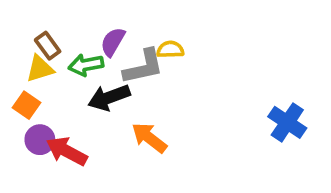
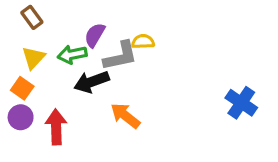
brown rectangle: (48, 46) -> (32, 17), moved
yellow triangle: (40, 69) -> (33, 58), turned -30
purple circle: (40, 140) -> (21, 117), moved
red arrow: (67, 151) -> (56, 127), turned 60

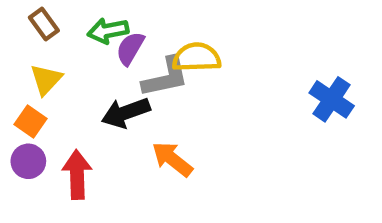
yellow semicircle: (143, 42) -> (197, 57), size x1.5
green arrow: (72, 54) -> (108, 31), moved
blue cross: (241, 103) -> (332, 99), moved

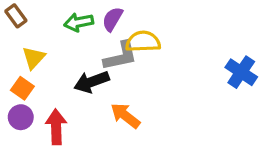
brown rectangle: (44, 24) -> (16, 16), moved
purple semicircle: (130, 48) -> (112, 19), moved

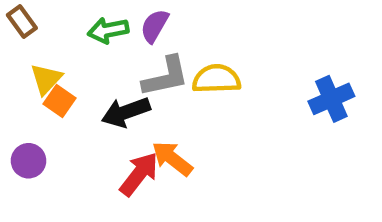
yellow semicircle: (143, 42) -> (216, 79), moved
blue cross: (241, 72) -> (331, 99), turned 32
orange square: (22, 88) -> (59, 101), moved
red arrow: (56, 127) -> (139, 174), moved, turned 40

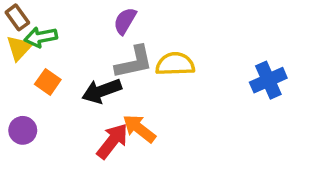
green arrow: (108, 30) -> (41, 37), moved
yellow triangle: (46, 79) -> (19, 48), moved

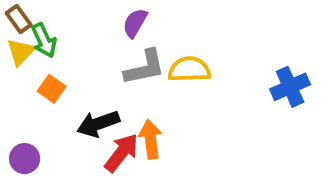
green arrow: (41, 37) -> (44, 40), turned -104
black arrow: (102, 91) -> (98, 124), moved
orange arrow: (139, 129) -> (151, 139), turned 44
purple circle: (23, 130) -> (25, 159), moved

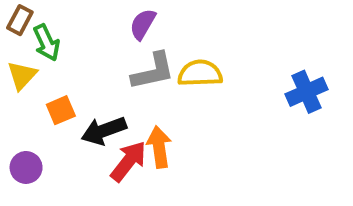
brown rectangle: (19, 19) -> (20, 20), turned 64
yellow triangle: (21, 52) -> (22, 75), moved
orange square: (52, 89) -> (61, 110), moved, turned 32

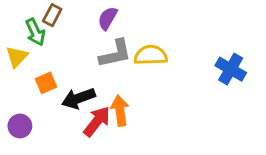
brown rectangle: (20, 20) -> (52, 15), moved
blue cross: (306, 92) -> (231, 69), turned -36

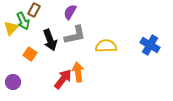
yellow semicircle: (151, 55) -> (106, 46), moved
yellow triangle: (17, 57) -> (11, 28), moved
orange square: (46, 83) -> (30, 54), turned -32
black arrow: (78, 98) -> (50, 40), moved, turned -90

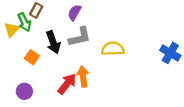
blue cross: (150, 45) -> (170, 53), moved
purple circle: (13, 82) -> (24, 91), moved

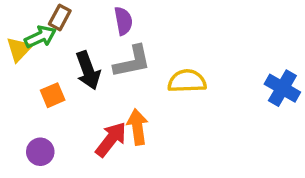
purple semicircle: (74, 13) -> (123, 21), turned 140
green arrow: (24, 22) -> (40, 37), turned -90
orange square: (32, 57) -> (53, 95), turned 32

